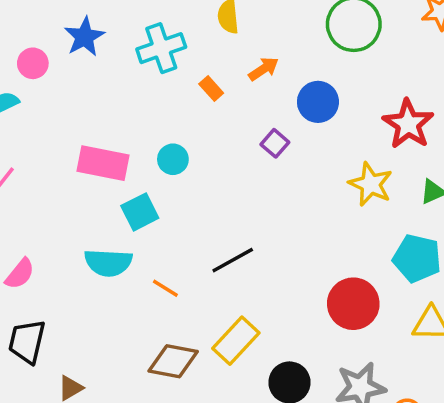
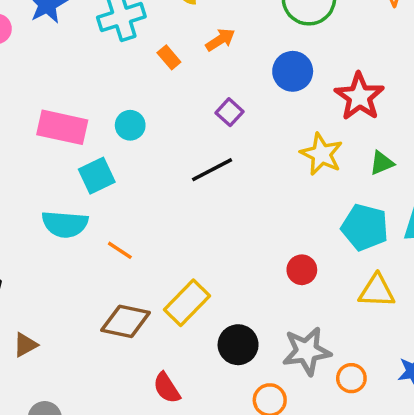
blue circle: (318, 102) -> (293, 71), moved
black line: (233, 260) -> (212, 170), moved
red circle: (353, 304) -> (302, 270), size x0.6

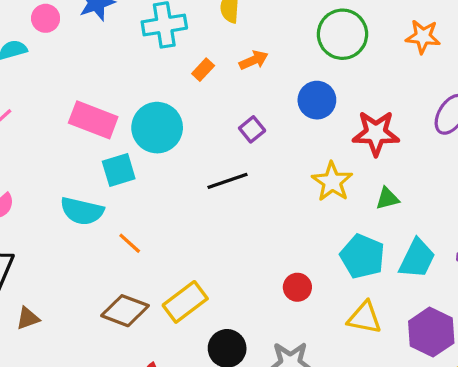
orange rectangle: (169, 57) -> (203, 70), turned 75
red star: (359, 97) -> (376, 133), turned 30
cyan circle: (130, 125) -> (157, 128), size x1.8

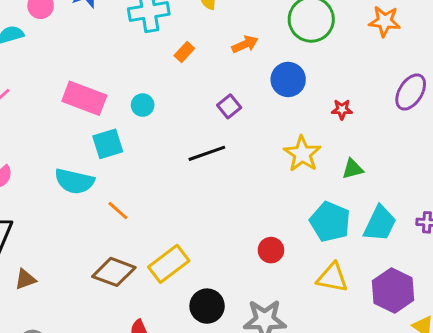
orange arrow: (254, 60) -> (245, 44), moved
cyan circle: (157, 128) -> (143, 105), size x0.5
red star: (376, 133) -> (342, 109), size x0.5

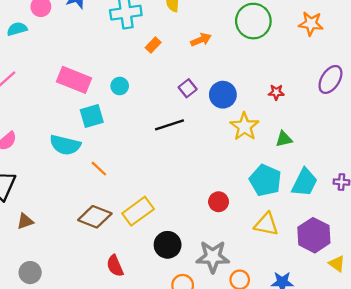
blue circle: (288, 79) -> (223, 95), moved

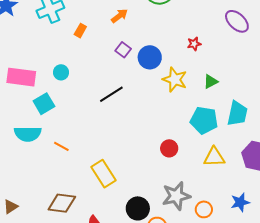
purple ellipse: (330, 79) -> (237, 21), turned -65
purple square: (188, 88) -> (123, 50), moved
yellow rectangle: (138, 211) -> (103, 174), turned -72
brown diamond: (95, 217) -> (62, 203), moved
black circle: (168, 245) -> (138, 208), moved

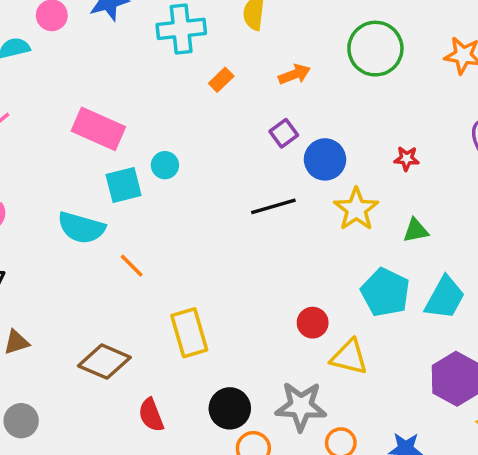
cyan circle: (61, 72) -> (165, 165), moved
black line: (111, 94) -> (273, 206), moved
yellow triangle: (214, 157) -> (349, 357), moved

